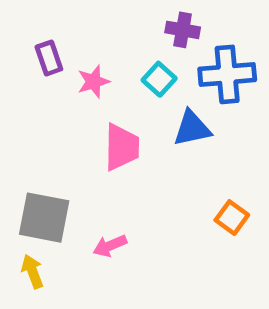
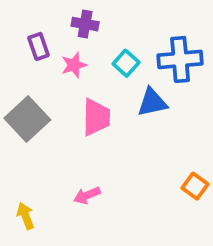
purple cross: (183, 30) -> (85, 24), moved
gray square: (44, 218) -> (27, 119), moved, turned 36
orange square: (232, 218) -> (195, 186), moved

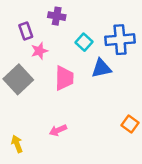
pink star: (74, 65) -> (39, 51), moved

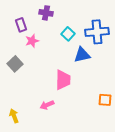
pink trapezoid: (64, 78) -> (63, 80), moved
gray square: (18, 79) -> (15, 64), size x0.7
orange square: (130, 124) -> (105, 100), turned -32

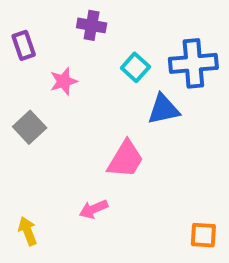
purple rectangle: (21, 25) -> (24, 45), moved
pink trapezoid: (63, 80) -> (125, 159), turned 30
orange square: (105, 100) -> (203, 235), moved

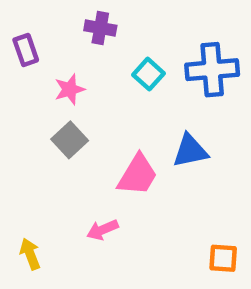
blue triangle: (163, 109) -> (190, 151), moved
gray square: (30, 127) -> (70, 140), moved

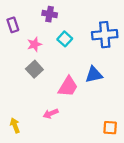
cyan square: (149, 74) -> (65, 39), moved

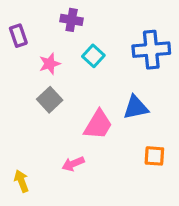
orange square: (110, 128) -> (154, 156), moved

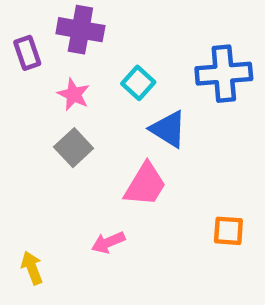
purple cross: (72, 20) -> (80, 30), moved, size x1.4
pink star: (50, 64) -> (74, 94), turned -30
blue triangle: (136, 108) -> (168, 129), moved, turned 44

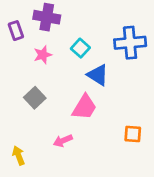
pink star: (74, 94) -> (43, 55), turned 30
gray square: (74, 148) -> (35, 98), moved

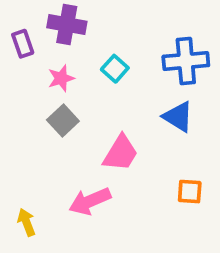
blue triangle: (98, 75) -> (178, 117), moved
gray square: (35, 98) -> (63, 121), moved
pink arrow: (63, 141) -> (90, 201), size x1.5

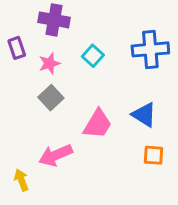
purple rectangle: (23, 44) -> (17, 48), moved
blue triangle: (178, 117) -> (144, 115), moved
pink arrow: (90, 201) -> (56, 155), moved

